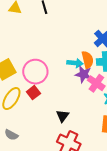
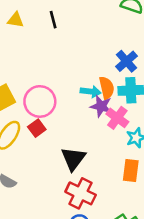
black triangle: (62, 116) -> (73, 159), size x1.5

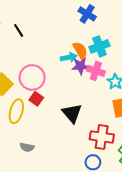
black line: (53, 20) -> (19, 30), moved
blue cross: (127, 61) -> (87, 14), moved
red cross: (81, 193) -> (102, 137), moved

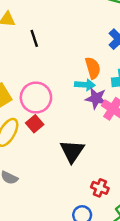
orange semicircle: (80, 50) -> (93, 68), moved
red cross: (102, 137) -> (100, 188), size x0.6

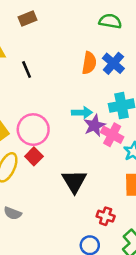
orange semicircle: (93, 68) -> (89, 63), moved, turned 30
purple star: (96, 98) -> (94, 125), turned -30

